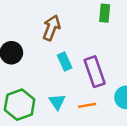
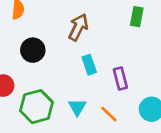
purple rectangle: (95, 72) -> (120, 79), size x0.7
orange line: (87, 105) -> (109, 114), turned 48

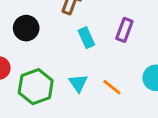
purple rectangle: (120, 79) -> (124, 30), moved, turned 40

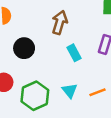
orange line: (112, 87) -> (98, 92), turned -56

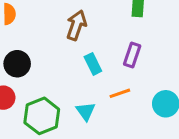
black circle: (24, 48) -> (17, 64), moved
orange line: (98, 92) -> (120, 93), moved

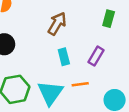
cyan triangle: (86, 111) -> (50, 93), size x1.6

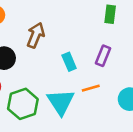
brown arrow: (57, 24) -> (36, 35), moved

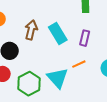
cyan rectangle: (69, 62) -> (58, 33), moved, size x1.5

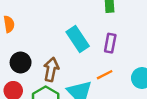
brown arrow: (31, 30) -> (51, 69), moved

